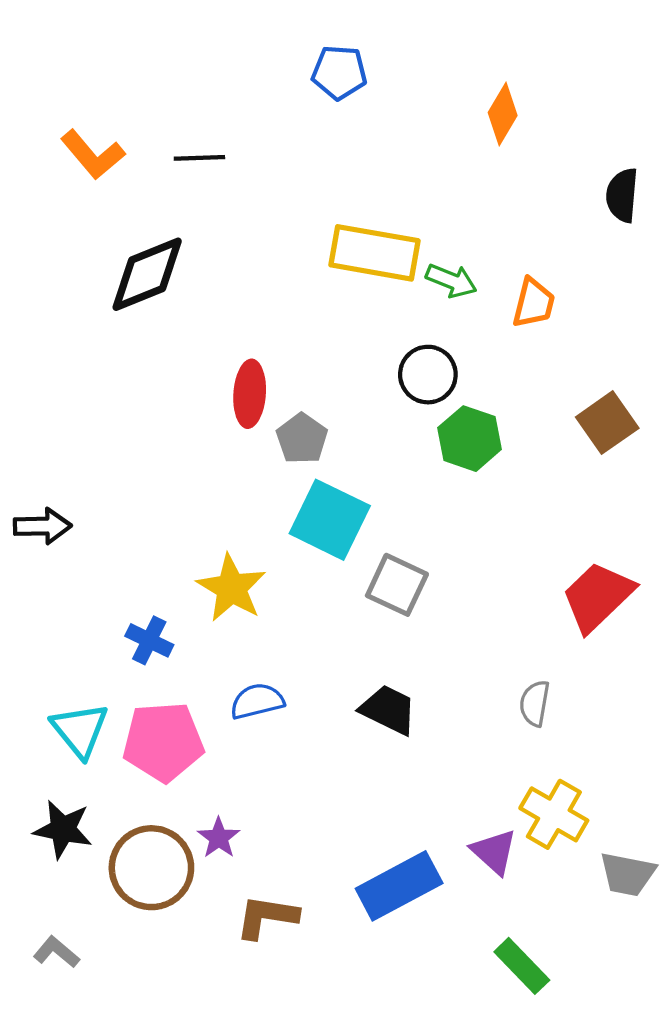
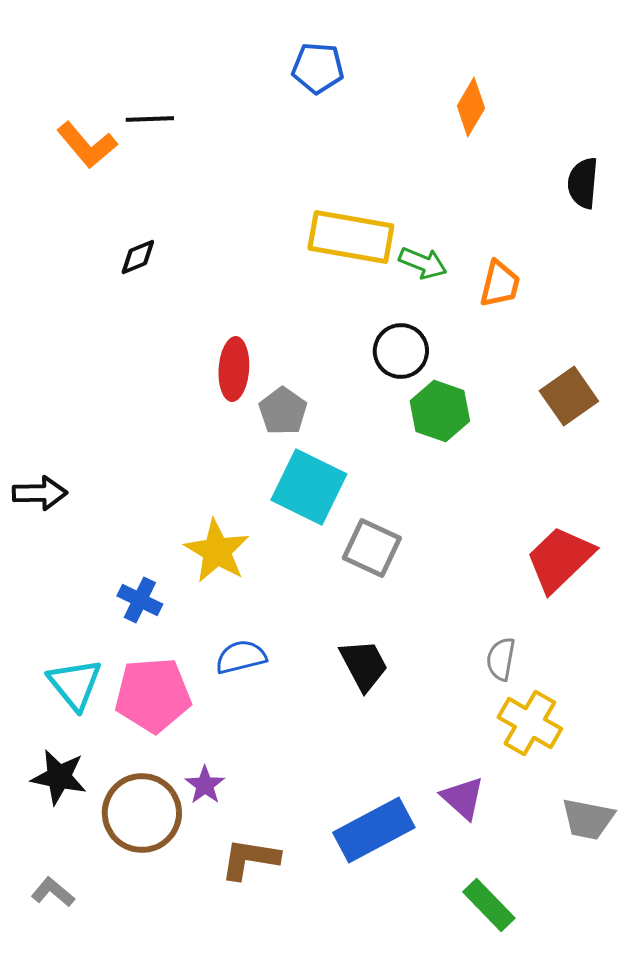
black line: (199, 158) -> (150, 119), moved
black diamond: (147, 274) -> (138, 257), size x0.5
black trapezoid: (388, 710) -> (364, 665), turned 36
yellow cross: (554, 814) -> (530, 723), moved

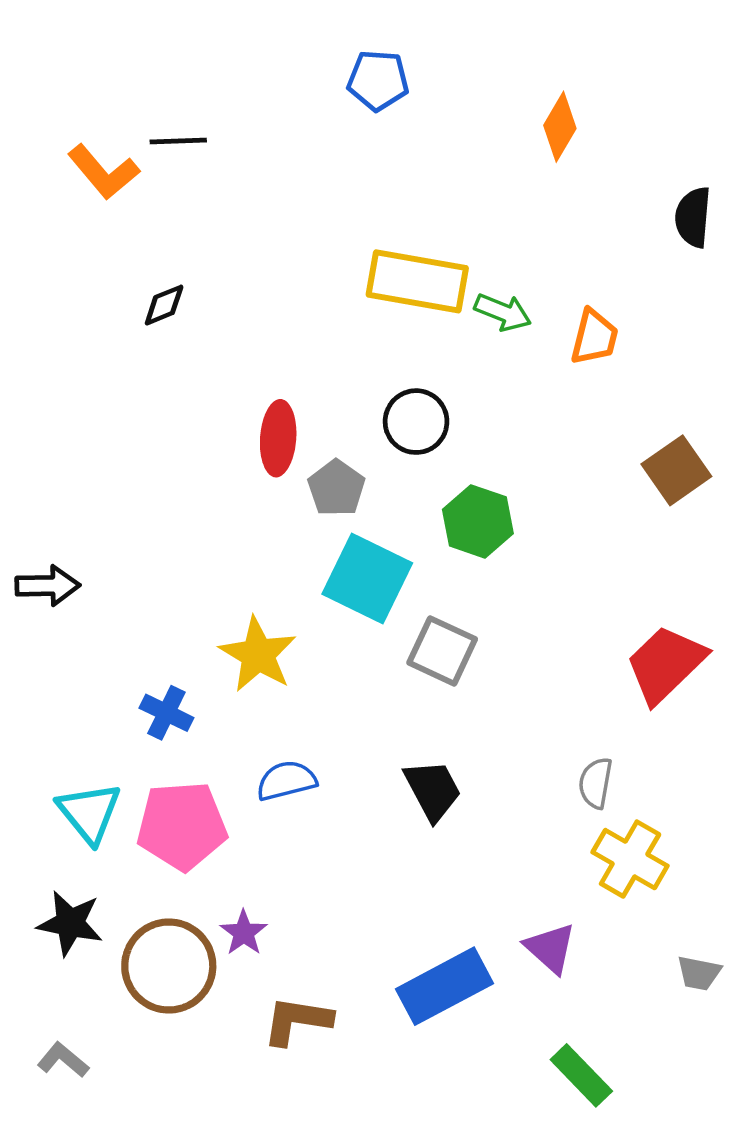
black circle: (401, 351) -> (416, 422), moved
green hexagon: (440, 411) -> (478, 521), moved
gray trapezoid: (588, 819) -> (699, 973), size x0.7

